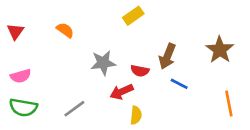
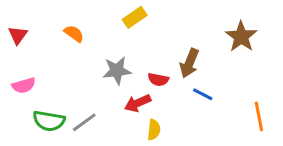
yellow rectangle: (133, 16) -> (135, 17), moved
brown star: (220, 50) -> (241, 37), moved
green semicircle: (23, 107) -> (49, 121), moved

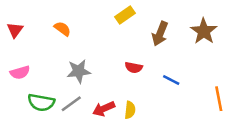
yellow rectangle: (135, 17) -> (125, 15), moved
brown arrow: (189, 63) -> (160, 34), moved
gray star: (117, 71) -> (79, 71), moved
red arrow: (138, 103) -> (104, 109), moved

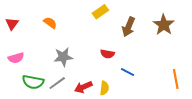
blue line: (171, 80) -> (127, 72), moved

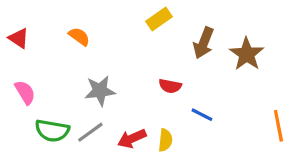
red triangle: (12, 24) -> (19, 38), turned -32
brown star: (164, 25) -> (247, 54), moved
pink semicircle: (16, 58) -> (25, 92), turned -105

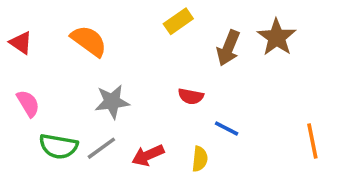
orange semicircle: (79, 37) -> (89, 41), size x1.5
brown star: (247, 54) -> (277, 37), moved
yellow semicircle: (165, 140) -> (200, 159), moved

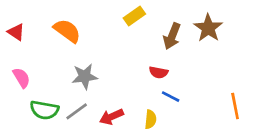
red semicircle: (191, 96) -> (159, 72), moved

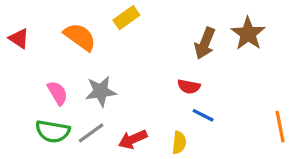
yellow rectangle: (134, 16) -> (126, 18), moved
pink semicircle: (21, 78) -> (57, 93), moved

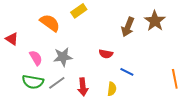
red triangle: (19, 38) -> (12, 39), moved
red semicircle: (189, 86) -> (106, 54), moved
red arrow: (133, 139) -> (83, 87), turned -72

